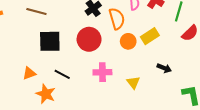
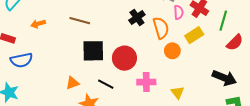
yellow rectangle: (150, 36) -> (194, 35), moved
red circle: (89, 39) -> (124, 58), moved
black arrow: (164, 68) -> (224, 78), moved, size x1.6

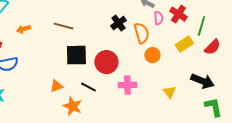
yellow rectangle: (194, 35) -> (184, 44), moved
yellow triangle: (178, 92) -> (169, 92), moved

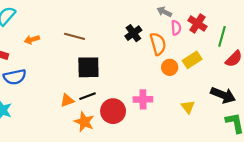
yellow rectangle: (184, 44) -> (192, 60), moved
red circle: (106, 62) -> (113, 111), moved
black line: (88, 87) -> (87, 96), moved, turned -49

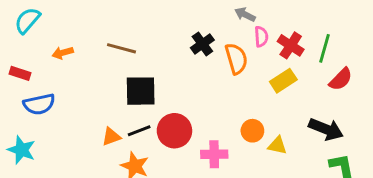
red cross: (197, 24) -> (291, 45), moved
orange circle: (170, 67) -> (252, 131), moved
pink cross: (143, 99) -> (214, 154), moved
yellow triangle: (188, 107) -> (277, 145), turned -40
red circle: (113, 111) -> (174, 131), moved

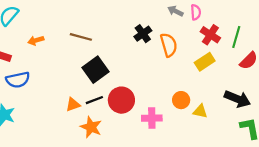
pink semicircle: (261, 37) -> (196, 12), moved
black square: (141, 91) -> (96, 70), turned -35

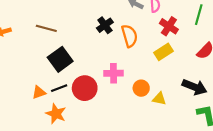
green line: (236, 37) -> (199, 15), moved
pink cross: (152, 118) -> (113, 73), moved

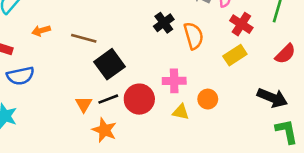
brown line: (46, 28) -> (84, 38), moved
orange triangle: (39, 92) -> (84, 104), turned -40
yellow triangle: (159, 99) -> (181, 112), moved

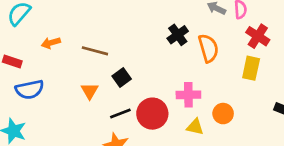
yellow rectangle: (235, 55) -> (251, 68), turned -45
black square: (110, 64) -> (122, 78), size x0.6
orange triangle: (84, 104) -> (90, 91), moved

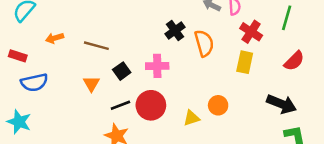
pink cross: (188, 95) -> (157, 66), moved
yellow triangle: (195, 127) -> (191, 118), turned -30

